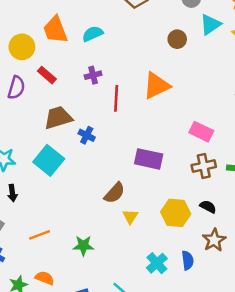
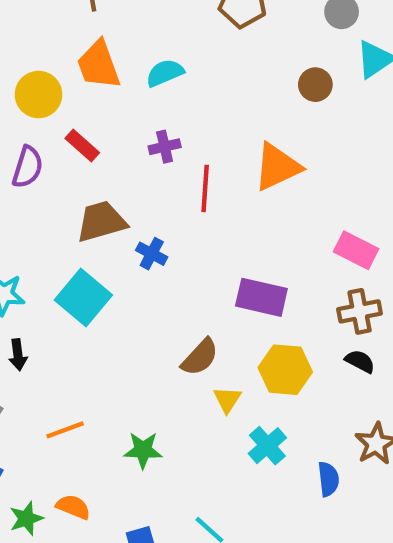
black semicircle: (208, 207) -> (360, 361), moved
yellow hexagon: (176, 213) -> (285, 370), moved
cyan cross: (157, 263) -> (267, 446), moved

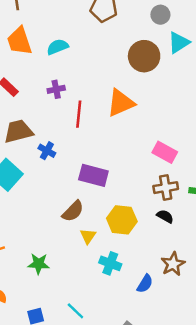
brown circle: (315, 85) -> (144, 56), size x1.6
purple rectangle: (261, 297) -> (93, 175), moved
cyan cross: (267, 446) -> (110, 263), turned -30
blue semicircle: (328, 479) -> (145, 284), turned 36

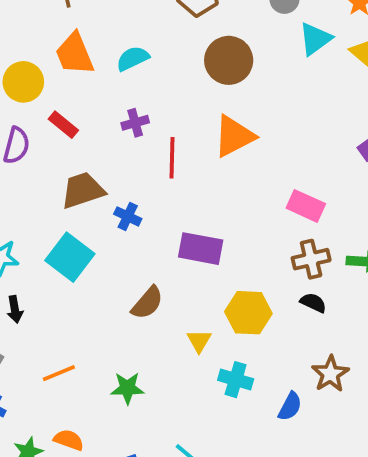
brown circle: (144, 56) -> (229, 60), moved
brown semicircle: (73, 211) -> (147, 303), moved

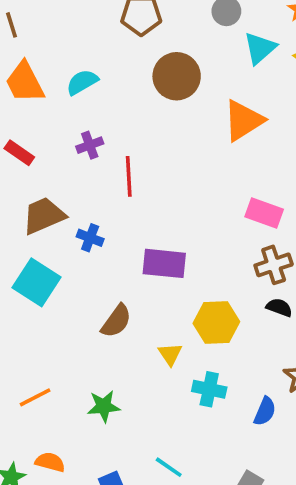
orange triangle: (234, 136) -> (243, 120), moved

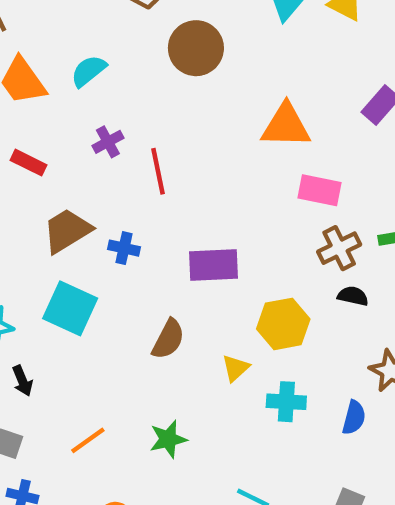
orange triangle: (243, 120) -> (286, 126), moved, turned 42
yellow triangle: (170, 354) -> (236, 368), turned 30

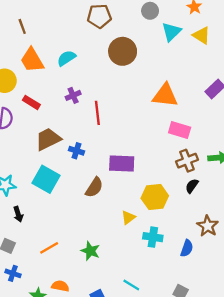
black semicircle: (353, 296) -> (192, 186), turned -72
brown semicircle: (168, 339) -> (94, 187), moved
green star: (168, 439) -> (90, 251), turned 30

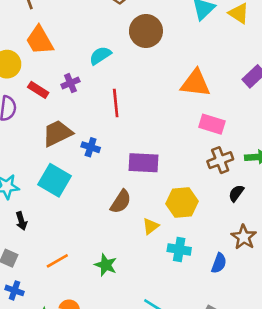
cyan semicircle: (66, 58) -> (100, 55), moved
purple cross: (73, 95) -> (70, 83), moved
black semicircle: (192, 186) -> (236, 193), moved
brown semicircle: (94, 187) -> (121, 202), moved

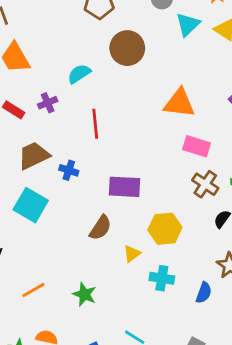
brown cross: (220, 160) -> (205, 184), turned -35

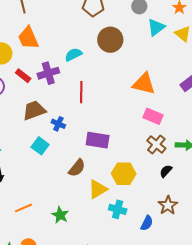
purple cross: (48, 103) -> (48, 73), size x1.5
cyan square: (31, 205) -> (40, 146), moved, size x0.7
yellow triangle: (132, 254) -> (98, 189), size x1.5

